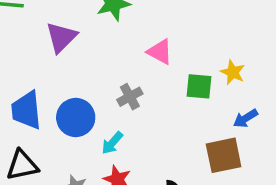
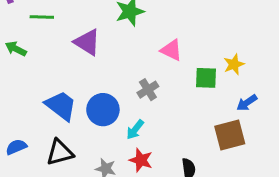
purple triangle: (61, 37) -> (87, 42), turned -40
yellow star: (233, 72) -> (234, 64), turned 30
blue trapezoid: (26, 110) -> (61, 106), turned 136

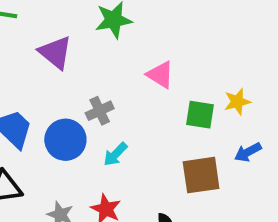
gray cross: (148, 90) -> (100, 111), moved
cyan arrow: (135, 130) -> (115, 154), moved
brown square: (230, 135) -> (201, 175), moved

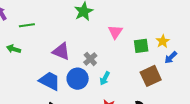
purple triangle: (55, 52) -> (61, 51), moved
pink triangle: (160, 75) -> (115, 32), turned 49
yellow star: (237, 102) -> (163, 41), moved

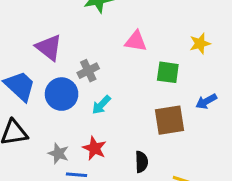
pink triangle: (115, 32) -> (136, 41), turned 49
yellow star: (163, 41) -> (200, 44), moved

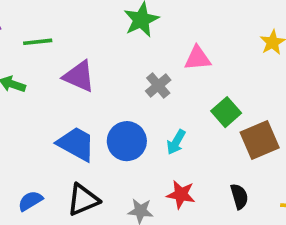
purple triangle: (49, 48) -> (79, 76), moved
gray cross: (88, 71) -> (158, 85), moved
green square: (168, 72) -> (226, 112), moved, turned -35

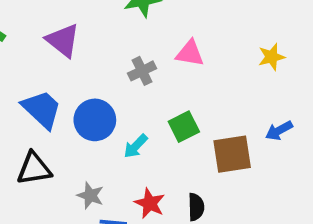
green square: (226, 112) -> (184, 127), moved
cyan arrow: (176, 142) -> (136, 146), moved
red star: (181, 194) -> (150, 203), moved

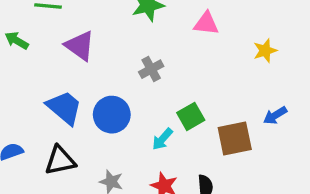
pink triangle: (190, 53) -> (206, 23), moved
cyan arrow: (136, 146) -> (162, 139), moved

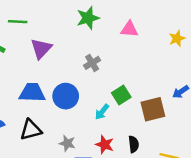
purple triangle: (80, 46) -> (41, 49), turned 40
yellow star: (265, 51) -> (177, 39), moved
blue trapezoid: (64, 108) -> (32, 93), turned -36

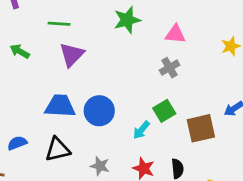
green line: (18, 22) -> (59, 24), moved
gray cross: (92, 63) -> (170, 68), moved

